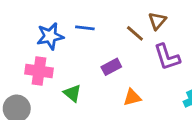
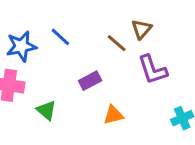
blue line: (85, 28) -> (60, 37), turned 36

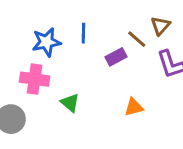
blue line: (60, 37) -> (83, 33), turned 48
purple rectangle: (90, 81) -> (116, 57), moved

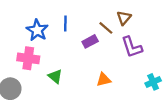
blue star: (46, 42) -> (37, 30), turned -30

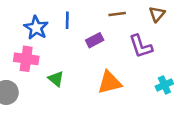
brown triangle: (124, 18) -> (157, 14), moved
brown line: (106, 28) -> (117, 14), moved, turned -49
orange triangle: (104, 80) -> (110, 82), size x1.5

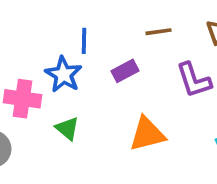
blue star: (36, 28) -> (63, 74), moved

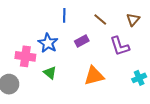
brown line: (158, 32) -> (100, 19), turned 48
blue line: (84, 41) -> (64, 15), moved

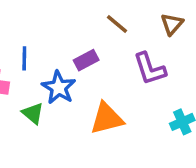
blue line: (64, 15) -> (24, 58), moved
blue star: (48, 43) -> (59, 88), moved

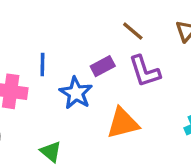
purple L-shape: (150, 69) -> (145, 71), moved
green triangle: (33, 113) -> (51, 152), moved

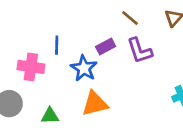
orange triangle: (123, 123) -> (95, 104), moved
green triangle: (51, 152) -> (50, 116), moved, turned -42

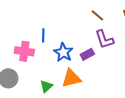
purple rectangle: (106, 47) -> (87, 54), moved
green triangle: (50, 116) -> (46, 86), moved, turned -40

